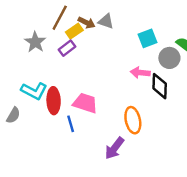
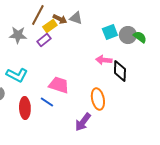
gray star: (35, 42) -> (18, 35), turned -30
gray circle: (169, 58) -> (128, 35), moved
red ellipse: (54, 101) -> (25, 108), moved
blue line: (71, 124) -> (47, 102), turned -40

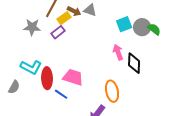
pink arrow: (104, 60) -> (118, 52), turned 63
red ellipse: (25, 108) -> (47, 78), moved

